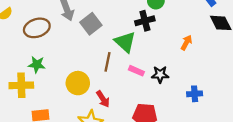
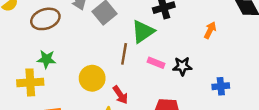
green triangle: (125, 42) -> (143, 32), turned 45

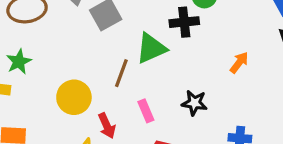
green star: (46, 59) -> (19, 62), turned 30
pink rectangle: (156, 63) -> (146, 111), moved, turned 35

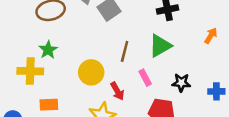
green triangle: (151, 48) -> (160, 46), moved
black star: (194, 103) -> (181, 83), moved

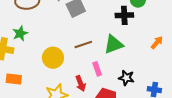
brown line: (125, 51) -> (83, 45), turned 48
red arrow: (117, 91) -> (81, 83), moved

